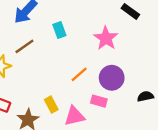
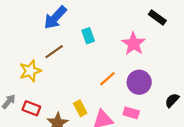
black semicircle: (145, 96) -> (172, 100), turned -35
pink rectangle: (99, 101) -> (131, 113), moved

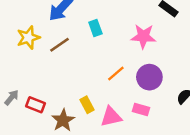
pink star: (133, 44) -> (143, 36), turned -30
yellow star: (30, 71) -> (28, 38), moved

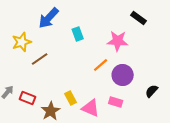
brown line: (59, 45) -> (40, 59), moved
orange line: (116, 74) -> (101, 65), moved
pink triangle: (111, 117) -> (91, 108), turned 36

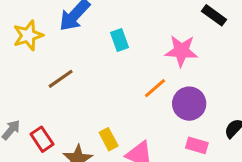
yellow star: (22, 42) -> (28, 35), moved
red rectangle: (28, 98) -> (42, 139), turned 35
pink rectangle: (116, 102) -> (197, 145), moved

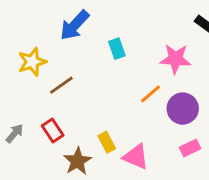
yellow star: (28, 35) -> (32, 62), moved
red rectangle: (42, 139) -> (53, 130), moved
pink rectangle: (197, 145) -> (190, 148), turned -42

